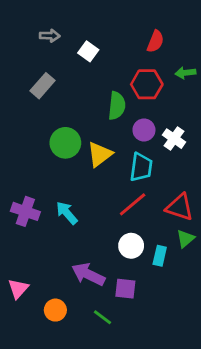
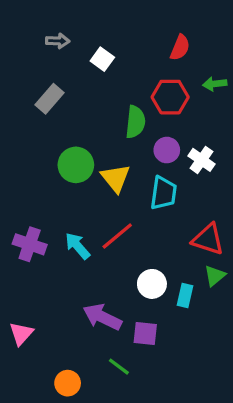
yellow triangle: (100, 154) -> (116, 178), turned -32
red line: (133, 204) -> (117, 236), moved
orange circle: (55, 310) -> (68, 383), moved

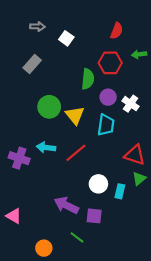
cyan arrow: (78, 246) -> (46, 147), moved, turned -42
pink triangle: (21, 334) -> (14, 216), turned -42

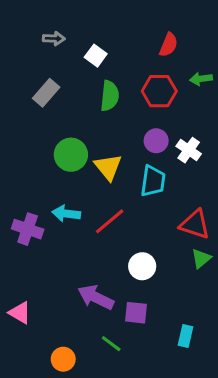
green semicircle: (88, 79) -> (110, 96), moved
cyan rectangle: (120, 191) -> (186, 336), moved

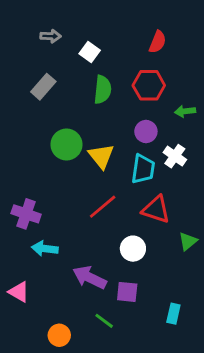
green arrow: (201, 79) -> (185, 111), moved
white cross: (189, 150) -> (175, 156), moved
cyan arrow: (66, 214) -> (45, 249), moved
red triangle: (195, 224) -> (156, 210), moved

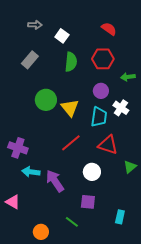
red semicircle: (158, 42) -> (109, 29), turned -77
purple arrow: (90, 277) -> (55, 181), moved, turned 30

